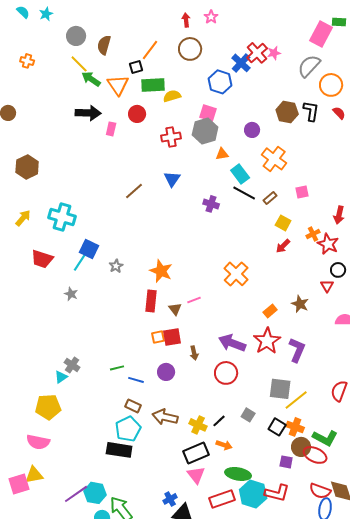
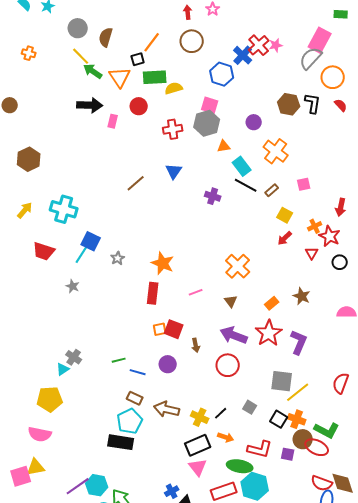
pink rectangle: (321, 34) -> (320, 40), moved
red triangle: (327, 286) -> (312, 253), moved
brown triangle: (175, 309) -> (231, 301), moved
red square: (172, 337) -> (174, 329), turned 30
red L-shape: (277, 493) -> (260, 449), moved

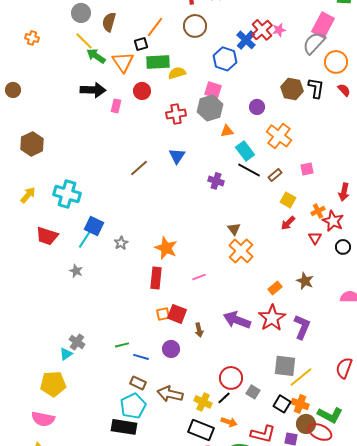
brown triangle: (231, 301) -> (234, 229), moved
red circle: (228, 365) -> (231, 378), moved
black rectangle: (198, 445) -> (201, 430), turned 45

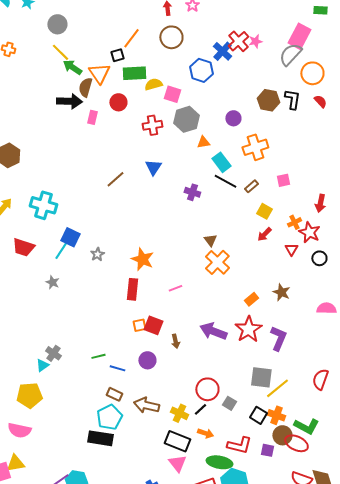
brown semicircle: (109, 22) -> (85, 87), moved
pink square: (213, 90) -> (172, 94), moved
orange cross: (279, 136) -> (255, 147), turned 35

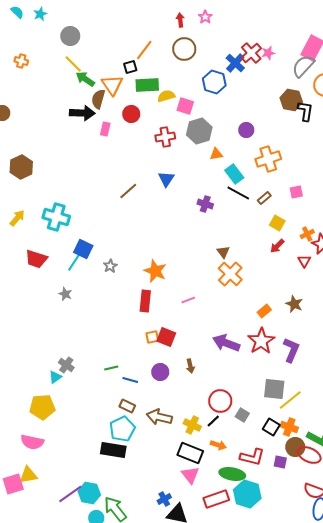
brown hexagon: (268, 100) -> (291, 100), moved
brown arrow: (175, 341) -> (190, 366), moved

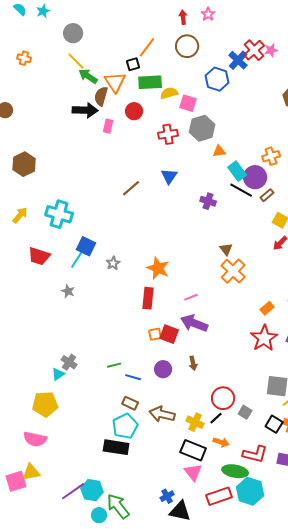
purple circle: (246, 130) -> (255, 177), moved, size x1.5
orange cross: (268, 159) -> (271, 156), size x0.7
purple arrow: (226, 343) -> (194, 323), moved

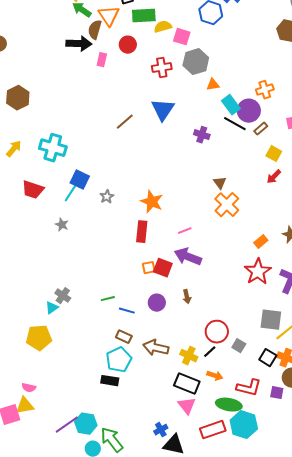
blue triangle: (169, 176) -> (163, 110), size x1.4
pink semicircle: (35, 439) -> (29, 388), moved, size x0.6
black rectangle: (116, 447) -> (110, 381), size x0.7

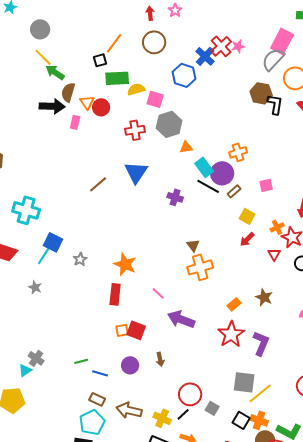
orange triangle: (109, 16) -> (87, 102), moved, size x0.7
orange cross: (227, 205) -> (200, 267), turned 30
pink line: (185, 231) -> (158, 293), turned 64
purple arrow: (188, 257) -> (181, 319), moved

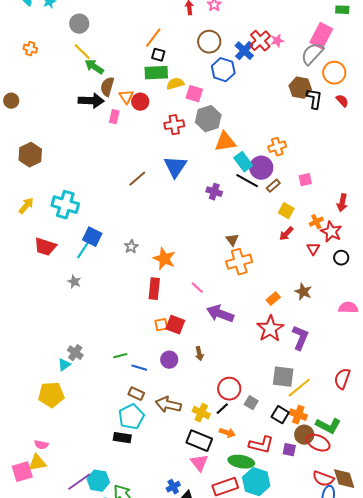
brown circle: (154, 42) -> (209, 42), moved
black square: (100, 60) -> (158, 55), moved, turned 32
orange triangle: (186, 147) -> (225, 142), size x1.6
gray star: (80, 259) -> (131, 247), moved

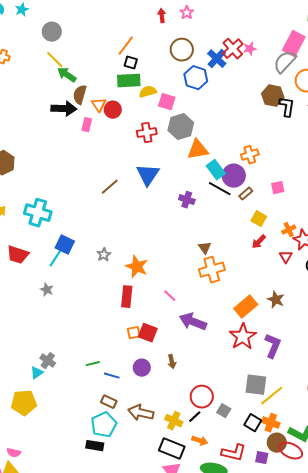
orange rectangle: (273, 299) -> (246, 307), size x1.6

